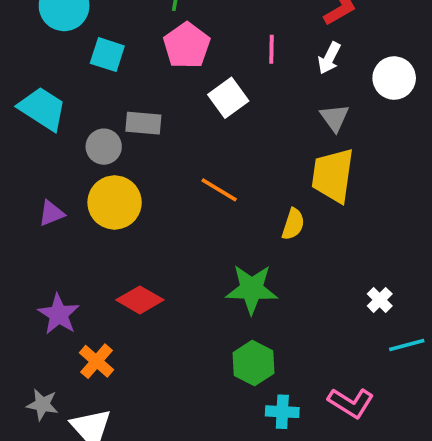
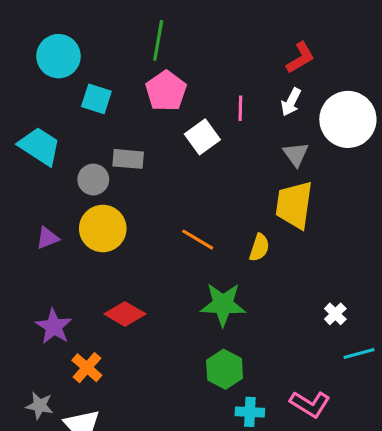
pink line: (271, 49) -> (240, 108), moved
white circle: (394, 78) -> (348, 119), size x1.5
orange line: (219, 190) -> (198, 240), moved

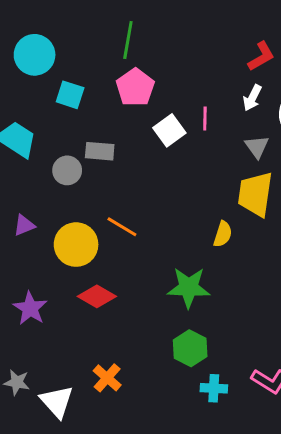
pink line: (240, 108) -> (205, 119), moved
yellow circle: (103, 229) -> (76, 245), moved
orange line: (198, 240) -> (122, 227), moved
orange cross: (87, 368) -> (107, 378), moved

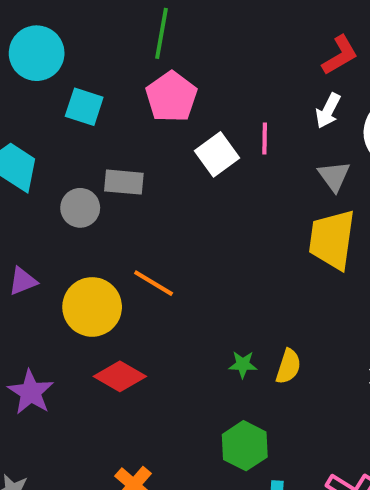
yellow semicircle: (223, 234) -> (288, 366), moved
green star: (189, 287) -> (243, 364), size x0.5

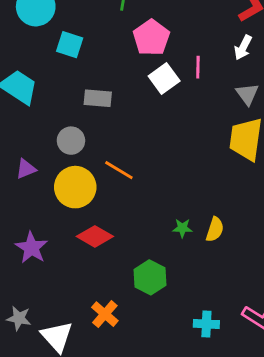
pink pentagon: (171, 97) -> (151, 38), moved
gray circle: (80, 208) -> (71, 141), moved
green hexagon: (245, 446) -> (150, 277), moved

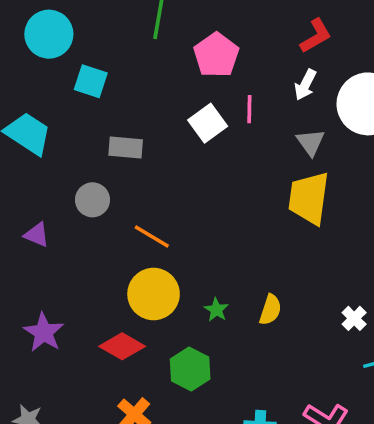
pink pentagon: (151, 38) -> (216, 55), moved
purple triangle: (26, 169) -> (37, 235), turned 45
yellow circle: (75, 187) -> (154, 294), moved
green star: (182, 228) -> (216, 310), moved, turned 30
red diamond: (95, 236) -> (122, 346), moved

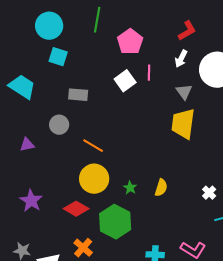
cyan circle: (49, 34) -> (49, 26), moved
purple triangle: (37, 235) -> (27, 145), turned -35
green hexagon: (190, 369) -> (115, 222), size x1.4

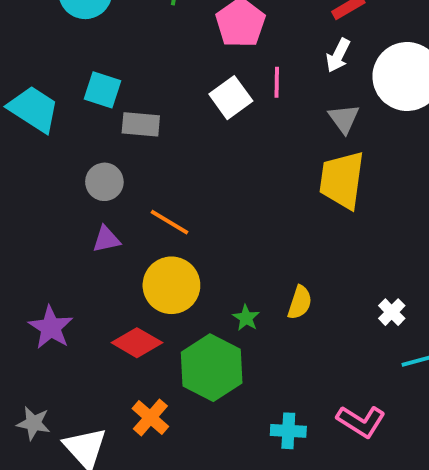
cyan square: (58, 57) -> (102, 90), moved
purple triangle: (27, 145) -> (106, 239), moved
green star: (130, 188) -> (246, 318), moved

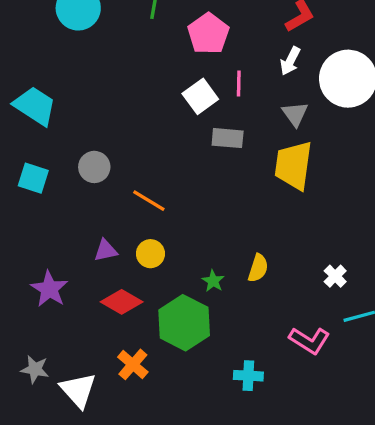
cyan square: (102, 90) -> (33, 178), moved
gray rectangle: (141, 124) -> (228, 138), moved
purple triangle: (106, 239) -> (106, 250), moved
yellow circle: (171, 285) -> (150, 254), size x0.6
pink L-shape: (361, 421) -> (309, 340), moved

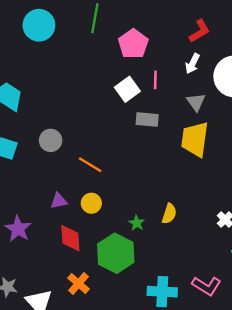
red diamond: (122, 302) -> (70, 238), turned 56
pink L-shape: (309, 340) -> (206, 286), moved
cyan cross: (248, 376) -> (162, 292), size x1.4

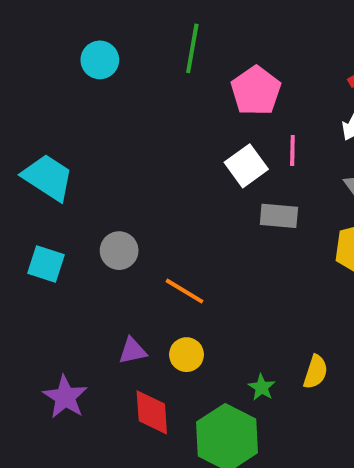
cyan circle: (39, 25) -> (100, 60), size x0.7

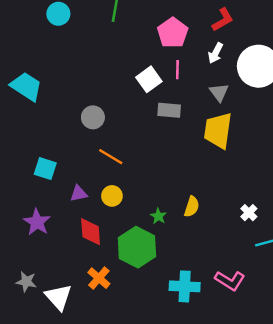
pink pentagon: (256, 91) -> (173, 33), moved
gray circle: (119, 251) -> (93, 117), moved
cyan square: (46, 264) -> (45, 169), moved

